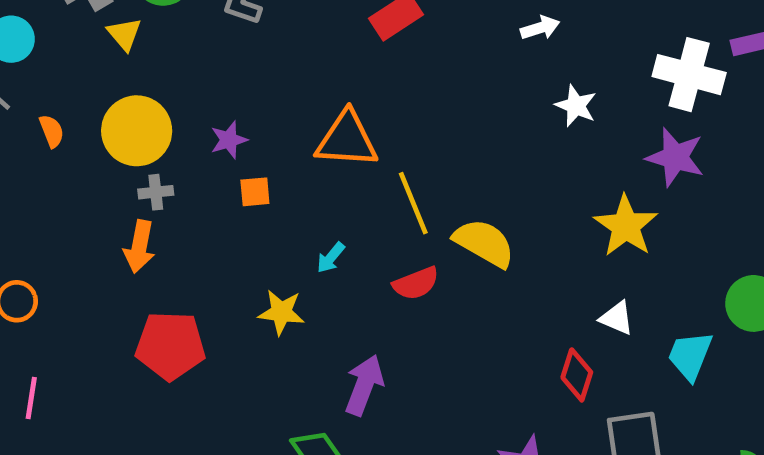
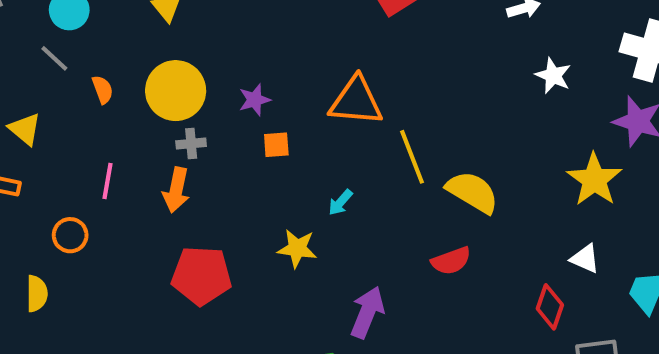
red semicircle: (416, 283) -> (451, 261), moved
pink line: (31, 398) -> (107, 181), moved

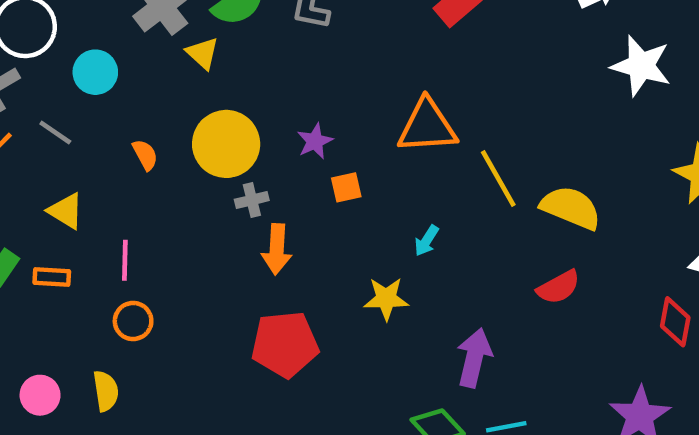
gray line: (54, 58) -> (55, 132), moved
white star: (553, 76) -> (641, 66), size x1.5
pink line: (107, 181) -> (125, 260), moved
orange arrow: (176, 190) -> (277, 249), moved

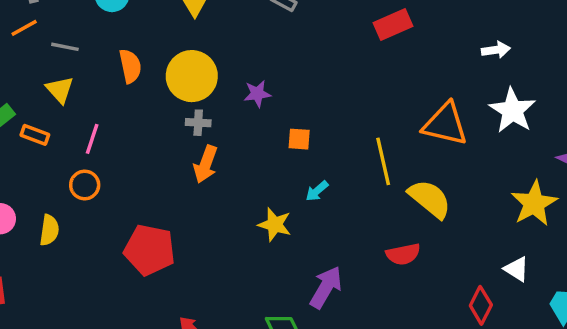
orange triangle: (427, 126) -> (445, 124), moved
gray line: (55, 132) -> (65, 47), moved, turned -40
orange semicircle: (145, 155) -> (130, 66), size x1.4
orange square: (346, 187) -> (299, 139), moved
red pentagon: (285, 344) -> (150, 250), moved

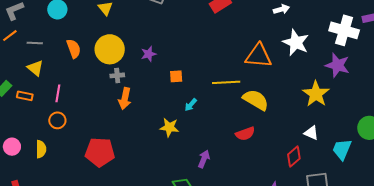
yellow line: (383, 161) -> (226, 82), turned -72
purple arrow: (326, 287) -> (204, 159), size x0.7
red diamond: (481, 305) -> (294, 157), turned 30

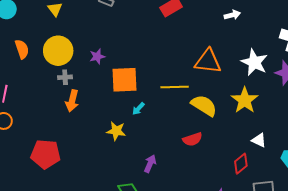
white star: (296, 43) -> (254, 62), moved
orange square: (176, 76) -> (124, 80), size x2.0
yellow star: (316, 94) -> (245, 100), moved

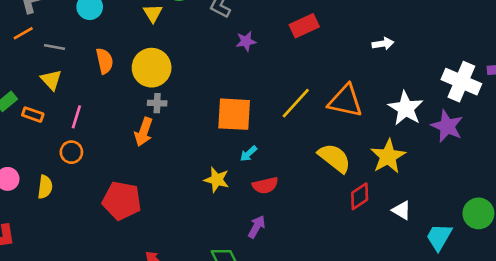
purple star: (97, 56) -> (246, 41), moved
yellow line: (175, 87) -> (296, 103), moved, turned -52
orange arrow: (72, 101) -> (144, 132), moved
red semicircle: (192, 139) -> (265, 185), moved
red diamond: (241, 164) -> (360, 196), moved

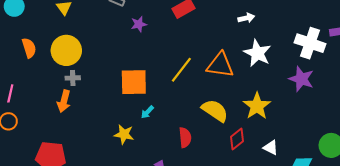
white star: (406, 108) -> (257, 53), moved
red semicircle: (265, 185) -> (185, 138), moved, turned -78

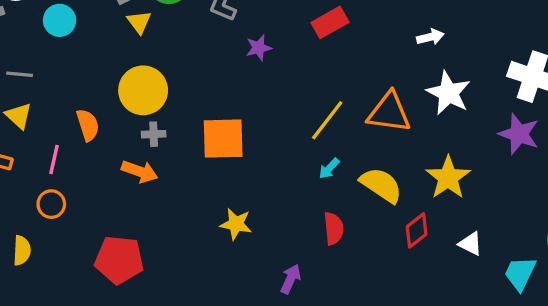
orange semicircle: (29, 48) -> (88, 125), moved
orange square: (134, 82) -> (223, 139), moved
orange arrow: (64, 101) -> (140, 171), turned -85
cyan arrow: (147, 112) -> (329, 168), moved

